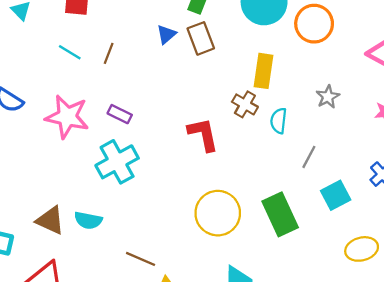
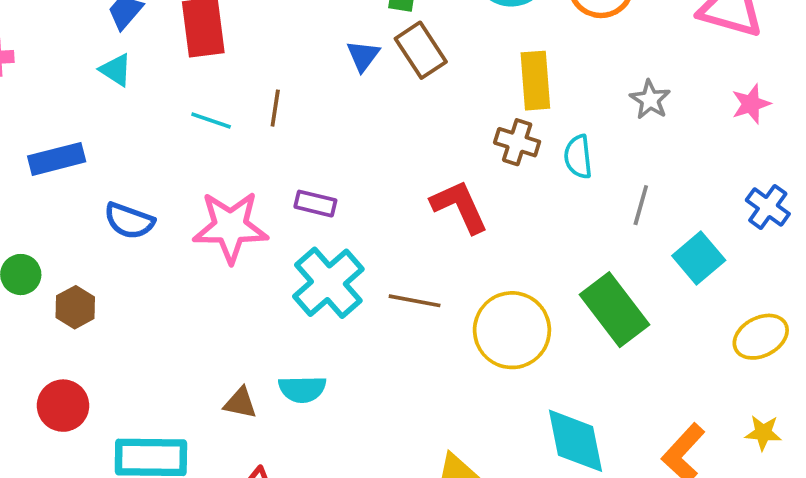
brown triangle: (50, 220) -> (240, 403), size x0.7
brown line: (141, 259) -> (415, 301), moved

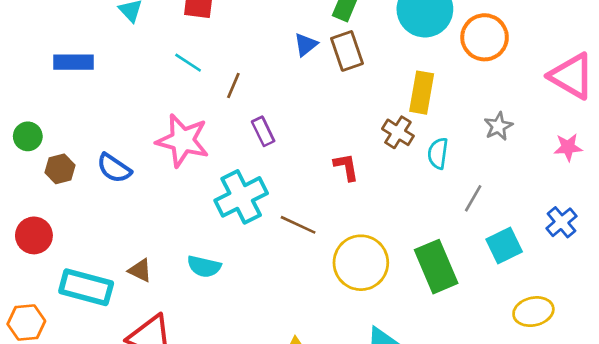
brown line: (275, 108) -> (233, 86), moved
purple rectangle: (315, 204) -> (263, 131), moved, turned 36
red L-shape: (460, 206) -> (346, 167), size x0.7
blue semicircle: (129, 221) -> (114, 168), moved
brown triangle: (240, 403) -> (140, 270), moved

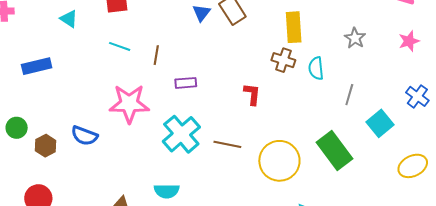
purple rectangle: (263, 131) -> (186, 83), turned -55
red L-shape: (346, 167) -> (252, 94), turned 30

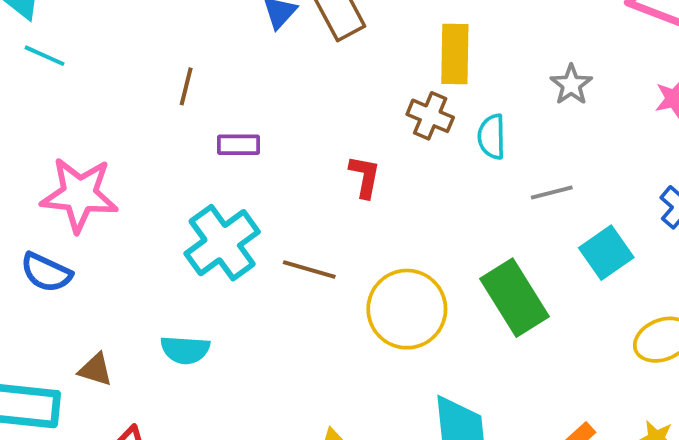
cyan line: (120, 46) -> (45, 56), moved
gray line: (349, 95) -> (552, 192), turned 55
pink star: (129, 104) -> (79, 195), moved
blue semicircle: (84, 136) -> (46, 272), moved

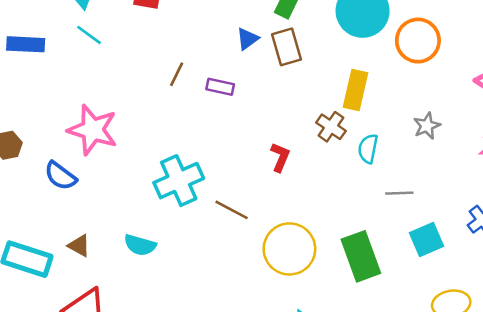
purple rectangle: (239, 145) -> (220, 87), moved

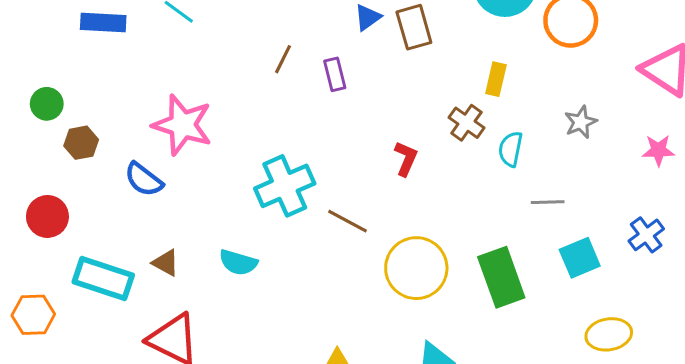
purple rectangle: (220, 87) -> (335, 74), turned 64
yellow rectangle: (355, 90) -> (496, 79), size x0.7

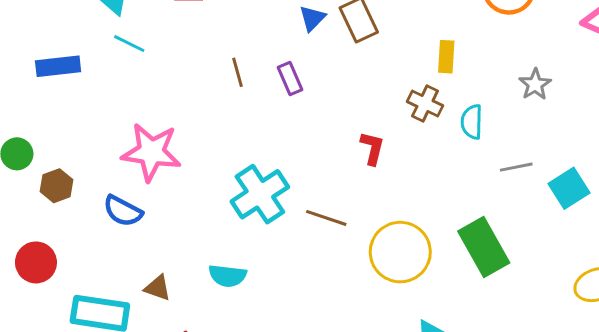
brown line: (283, 59) -> (237, 72), turned -32
cyan square: (580, 258) -> (569, 188), moved

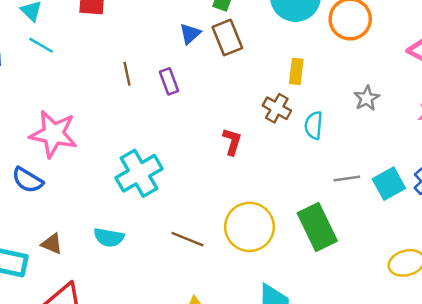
gray line: (516, 167) -> (347, 178), moved
brown line: (326, 218) -> (187, 239), moved

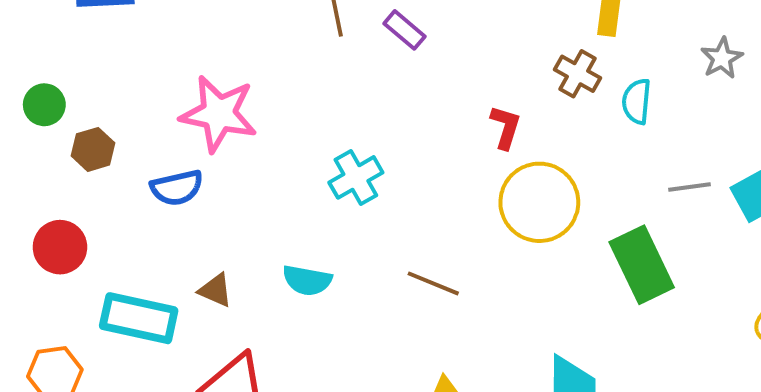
purple rectangle: (169, 81) -> (405, 30), turned -30
cyan cross: (139, 173) -> (356, 177), size x0.7
blue semicircle: (28, 180) -> (177, 188), turned -44
yellow circle: (249, 227) -> (539, 202), moved

